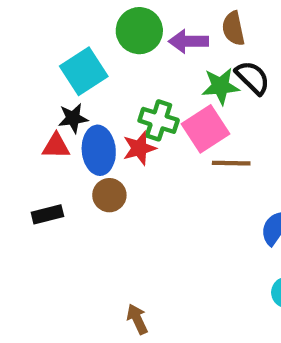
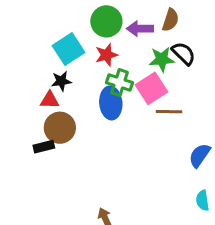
brown semicircle: (233, 28) -> (170, 20), turned -150
red star: (139, 148) -> (106, 55), moved
blue ellipse: (99, 150) -> (111, 103), moved
brown circle: (109, 195) -> (60, 128), moved, size x1.4

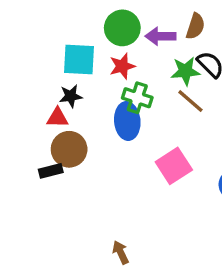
cyan square: (69, 49) -> (79, 60), turned 36
pink square: (152, 88) -> (174, 166), moved
brown line: (169, 112) -> (190, 101), moved, turned 40

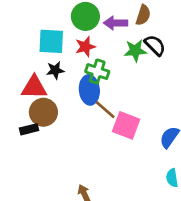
black star: (71, 96) -> (55, 70), moved
brown line: (190, 101) -> (105, 110), moved
red triangle: (57, 118) -> (34, 87), size x1.5
pink square: (174, 166) -> (126, 125), turned -36

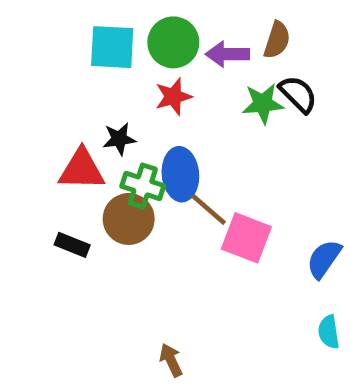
cyan square: (51, 41) -> (112, 47), moved
green cross: (97, 72) -> (143, 186), moved
brown circle: (43, 112) -> (129, 219), moved
black rectangle: (29, 129) -> (72, 245), turned 36

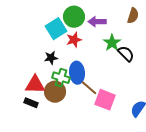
brown semicircle: (277, 40) -> (133, 16), moved
cyan square: (112, 47) -> (56, 29), moved, turned -35
black semicircle: (298, 94) -> (126, 54), moved
green star: (263, 104) -> (112, 43), turned -30
red triangle: (82, 169) -> (35, 85), moved

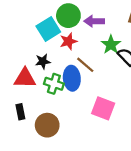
red triangle: (35, 85) -> (25, 78), moved
brown line: (89, 88) -> (85, 65), moved
brown circle: (55, 92) -> (47, 125), moved
black rectangle: (31, 103) -> (20, 112), turned 56

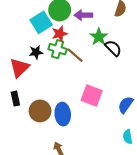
red triangle: (25, 78) -> (19, 68), turned -45
blue ellipse: (72, 78) -> (63, 114), moved
green cross: (54, 84) -> (58, 49), moved

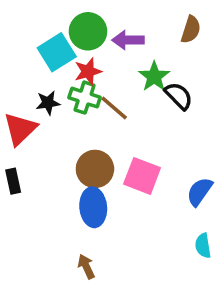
brown circle: (40, 111) -> (95, 169), moved

